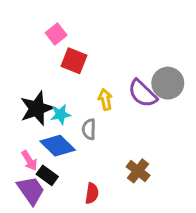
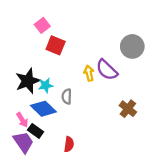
gray circle: (168, 83) -> (132, 46), moved
yellow arrow: (105, 99) -> (89, 73), moved
brown cross: (138, 171) -> (128, 109), moved

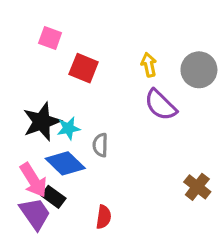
pink square: (42, 25) -> (50, 38), moved, turned -32
yellow arrow: (89, 73) -> (149, 65), moved
brown cross: (128, 109) -> (197, 187), moved
pink arrow: (22, 120) -> (33, 180), size x1.5

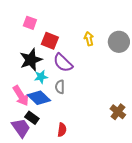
purple semicircle: (160, 105) -> (63, 63), moved
black star: (42, 122) -> (31, 60), moved
pink arrow: (33, 180) -> (21, 96), moved

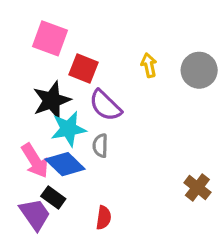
pink square: (30, 23) -> (50, 38), size x1.5
cyan star: (41, 77) -> (68, 129), size x1.5

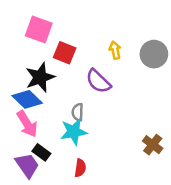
purple semicircle: (105, 105) -> (98, 81), moved
cyan star: (68, 129) -> (74, 132), moved
blue diamond: (65, 164) -> (27, 99), moved

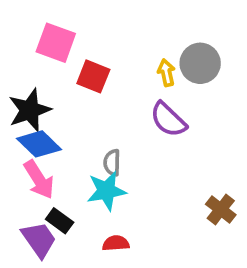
gray circle: (154, 54) -> (200, 63), moved
black star: (40, 77) -> (30, 110), moved
purple semicircle: (98, 81) -> (168, 120), moved
red semicircle: (80, 168) -> (116, 243), turned -102

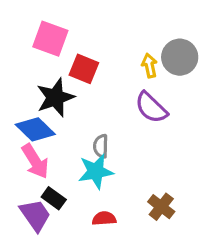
black star: (30, 110) -> (55, 97), moved
brown cross: (221, 209) -> (161, 207), moved

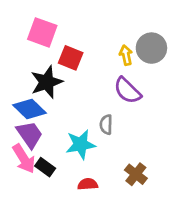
gray semicircle: (101, 146) -> (106, 125), moved
pink arrow: (35, 161) -> (24, 159), moved
purple trapezoid: (35, 215) -> (30, 135), moved

